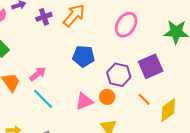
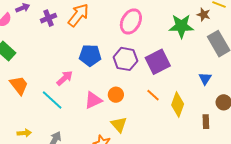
pink arrow: (38, 74) -> (65, 78), moved
purple hexagon: (119, 75) -> (125, 59), moved
yellow diamond: (168, 110) -> (178, 104), turned -30

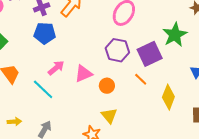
green star: (181, 26) -> (175, 35), moved, turned -30
blue pentagon: (90, 55) -> (45, 33), moved
orange line: (153, 95) -> (141, 79), moved
pink triangle: (93, 100) -> (83, 74), moved

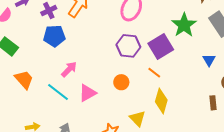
pink triangle: (83, 74) -> (87, 93), moved
yellow diamond: (168, 97) -> (161, 101), moved
yellow triangle: (109, 116) -> (137, 118), moved

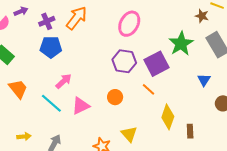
yellow diamond: (161, 101) -> (168, 117), moved
brown rectangle: (213, 103) -> (190, 131), moved

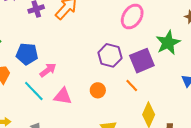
pink ellipse: (129, 24) -> (132, 17), moved
blue pentagon: (51, 47) -> (27, 54), moved
pink triangle: (81, 106) -> (63, 96), turned 30

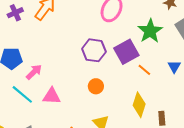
orange line: (132, 86) -> (144, 70), moved
orange circle: (98, 90) -> (96, 86), moved

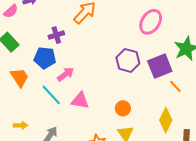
purple cross: (15, 13) -> (56, 35), moved
orange circle: (96, 86) -> (123, 108), moved

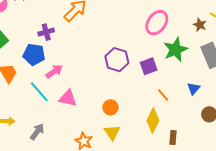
pink ellipse: (151, 22) -> (157, 23), moved
purple square: (160, 66) -> (149, 66), size x0.7
orange line: (175, 86) -> (163, 95), moved

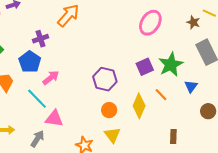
green star: (175, 50) -> (171, 65), moved
blue pentagon: (34, 54) -> (30, 62), turned 30
purple hexagon: (117, 60) -> (105, 79), moved
pink triangle: (68, 98) -> (54, 119), moved
yellow diamond: (153, 121) -> (139, 106), moved

